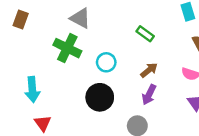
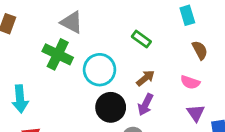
cyan circle: (106, 62) -> (100, 70), size x1.5
black circle: (100, 97) -> (111, 107), moved

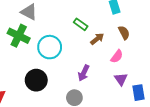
brown arrow: (146, 78) -> (97, 39), moved
pink semicircle: (190, 82) -> (117, 56), turned -72
black circle: (111, 107) -> (36, 80), moved

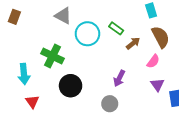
brown semicircle: (124, 33) -> (161, 37), size x1.5
green cross: (19, 36) -> (52, 56), moved
cyan circle: (50, 47) -> (87, 34), moved

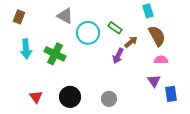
pink semicircle: (153, 61) -> (161, 60), moved, turned -128
cyan arrow: (24, 74) -> (26, 49), moved
purple arrow: (119, 78) -> (118, 56), moved
black circle: (71, 86) -> (70, 97), moved

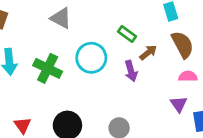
cyan circle: (88, 33) -> (91, 58), moved
purple arrow: (118, 56) -> (131, 71), turned -42

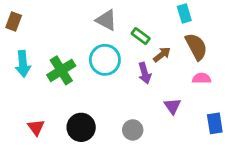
gray triangle: (61, 18) -> (106, 20), moved
green cross: (48, 68) -> (61, 70), turned 32
purple triangle: (179, 104) -> (172, 106), moved

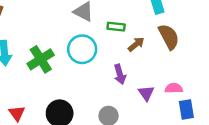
green rectangle: (141, 36) -> (116, 27), turned -30
purple arrow: (145, 73) -> (120, 74), moved
pink semicircle: (202, 78) -> (174, 88), moved

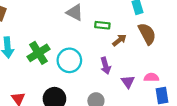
cyan circle: (82, 49) -> (69, 60), moved

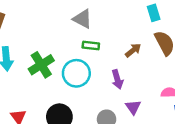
green rectangle: (102, 25) -> (91, 45), moved
purple triangle: (128, 82) -> (133, 107), moved

